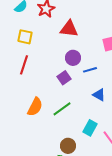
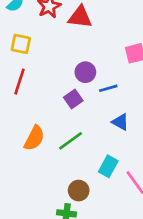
red triangle: (69, 29) -> (80, 17), moved

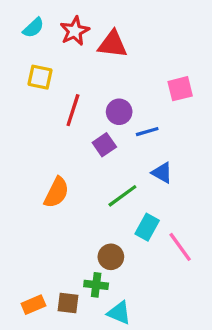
red line: (19, 82) -> (73, 110), moved
green line: (71, 141) -> (122, 196), moved

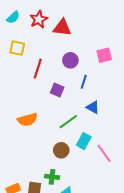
purple circle: (119, 112) -> (70, 60), moved
blue line: (147, 132) -> (84, 82), turned -56
purple square: (104, 145) -> (57, 90), turned -32
orange semicircle: (56, 193) -> (27, 120), turned 48
brown circle: (111, 257) -> (61, 150), moved

